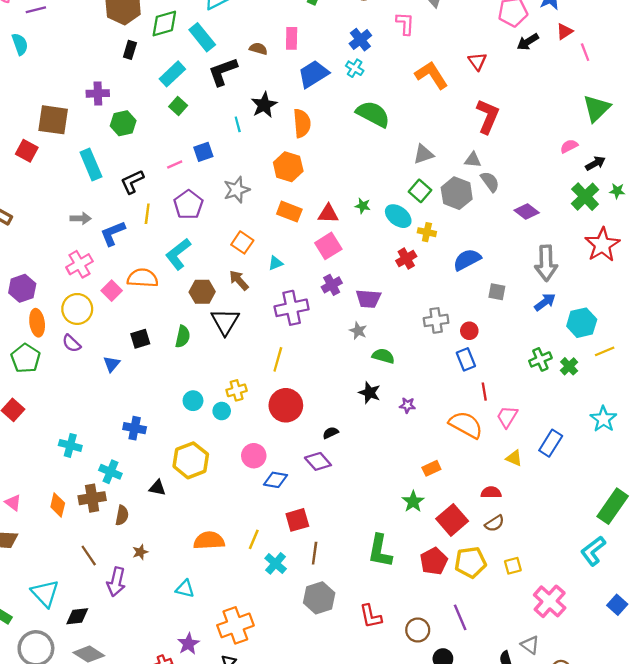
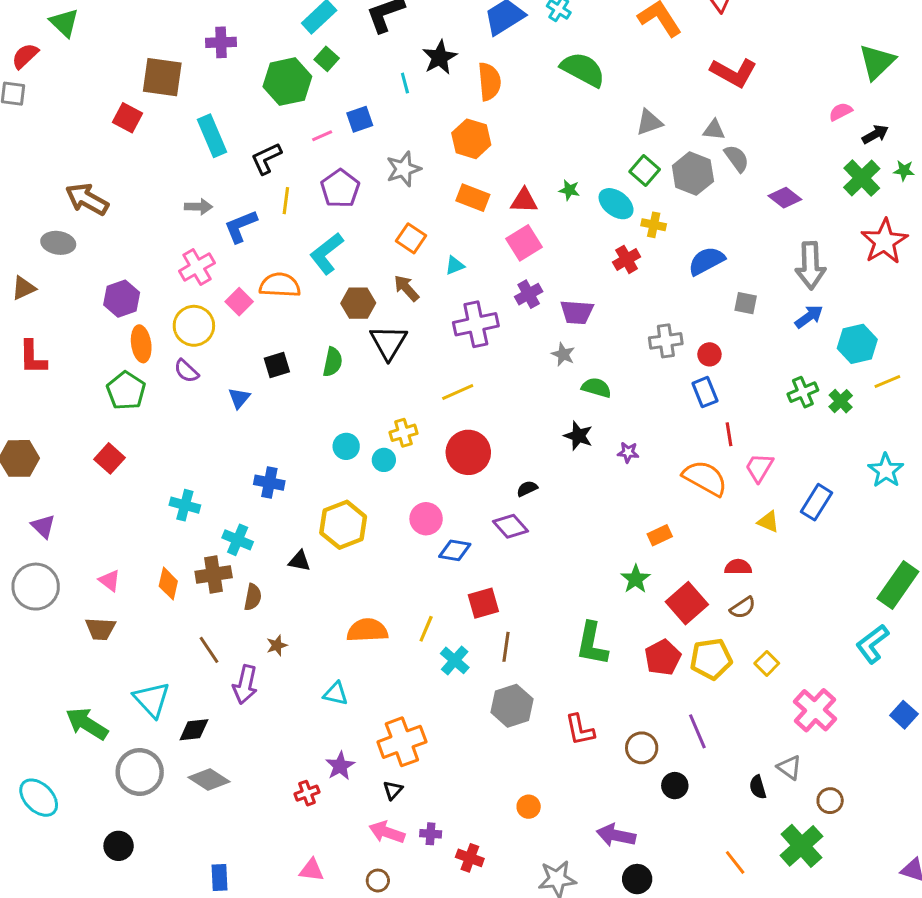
red L-shape: (488, 116) -> (734, 73), turned 96
green hexagon: (123, 123) -> (287, 82), moved, size x1.4
yellow line: (278, 359) -> (458, 392), turned 50
yellow square: (513, 566) -> (767, 663), turned -30

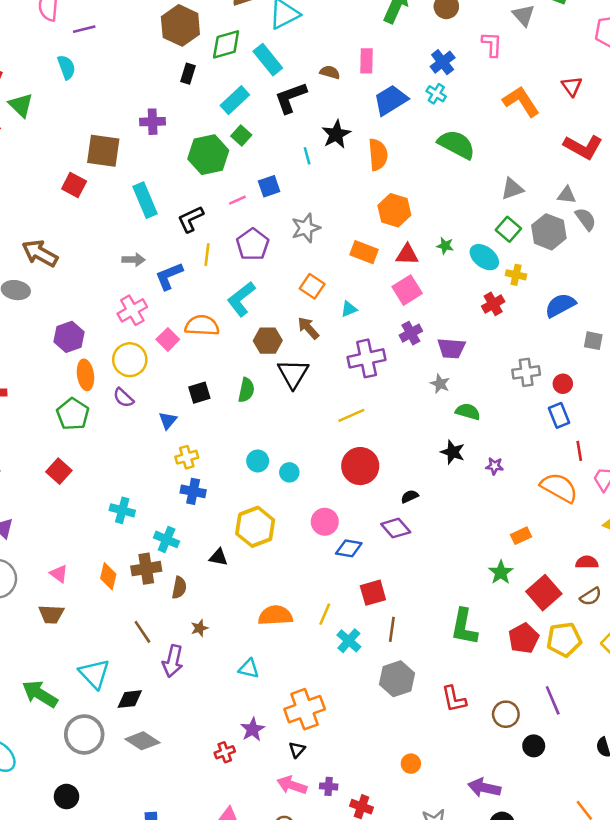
orange hexagon: (471, 139) -> (394, 210), moved
yellow cross: (403, 433) -> (187, 457), moved

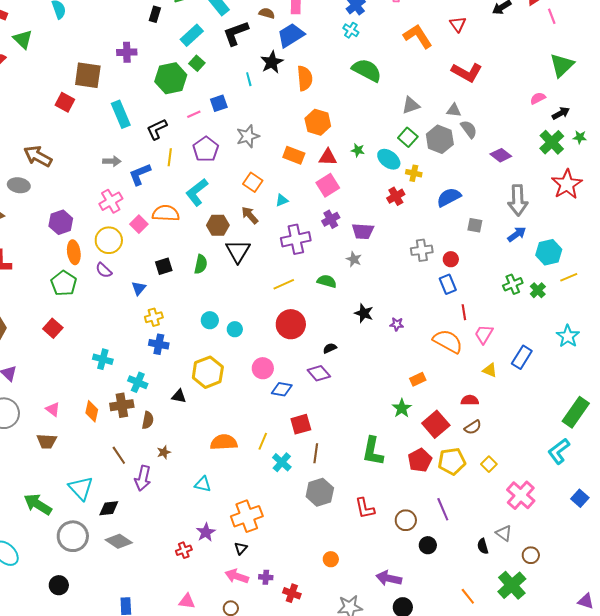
blue trapezoid: (391, 100) -> (291, 35), moved
green semicircle: (468, 412) -> (327, 281), moved

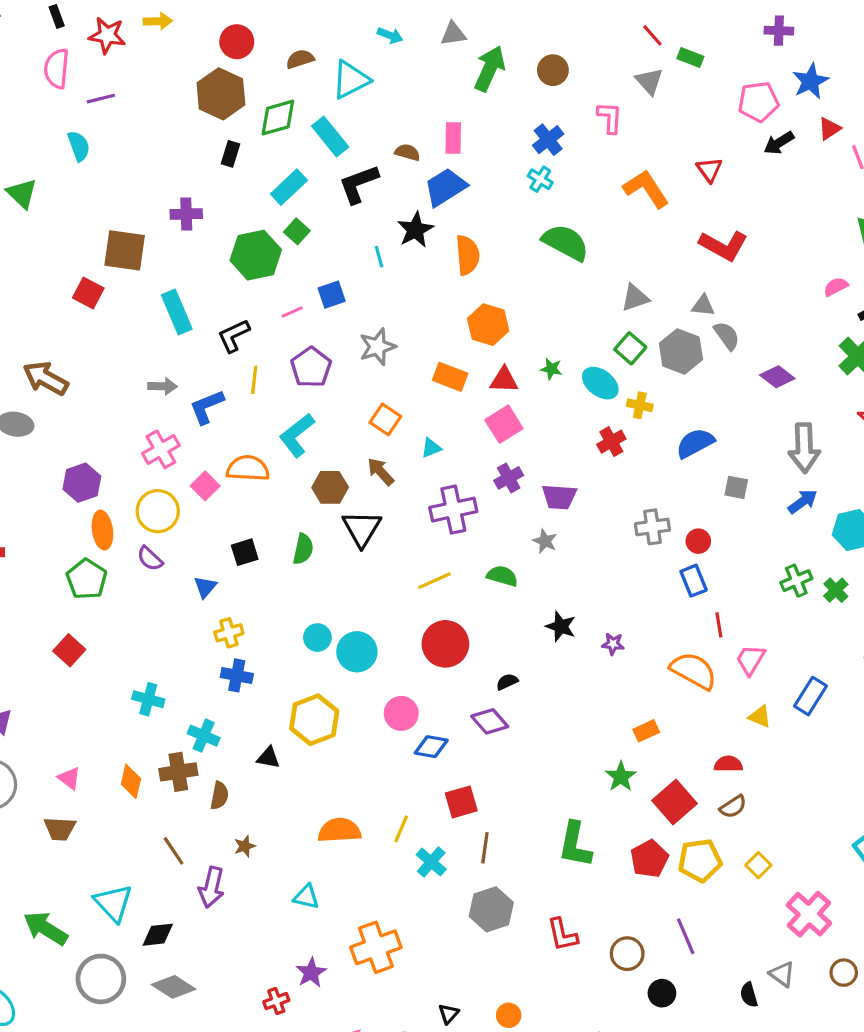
cyan circle: (235, 329) -> (357, 652), size x1.6
black triangle: (241, 548) -> (449, 1014), moved
brown circle: (531, 555) -> (844, 973), moved

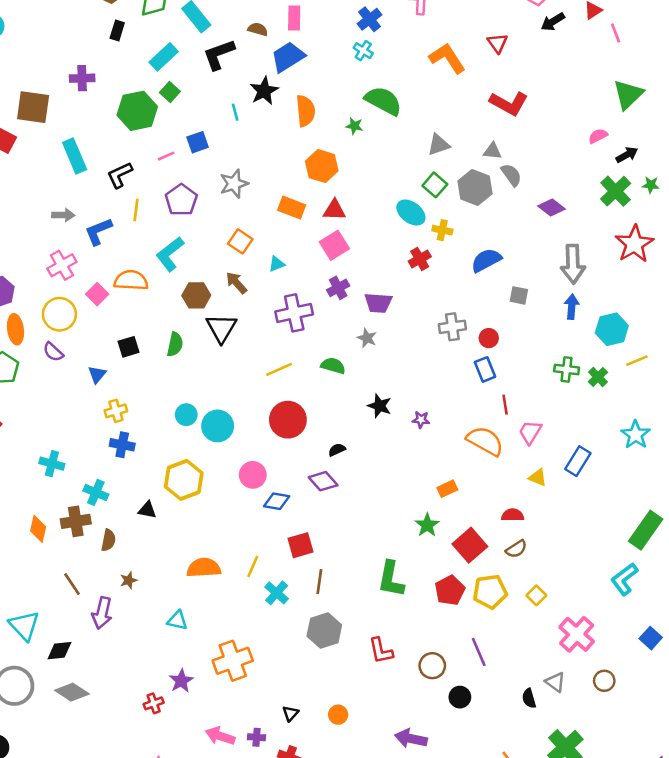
green star: (551, 369) -> (354, 126), moved
blue arrow: (803, 502) -> (572, 307), turned -50
green cross: (796, 581) -> (567, 369), turned 30

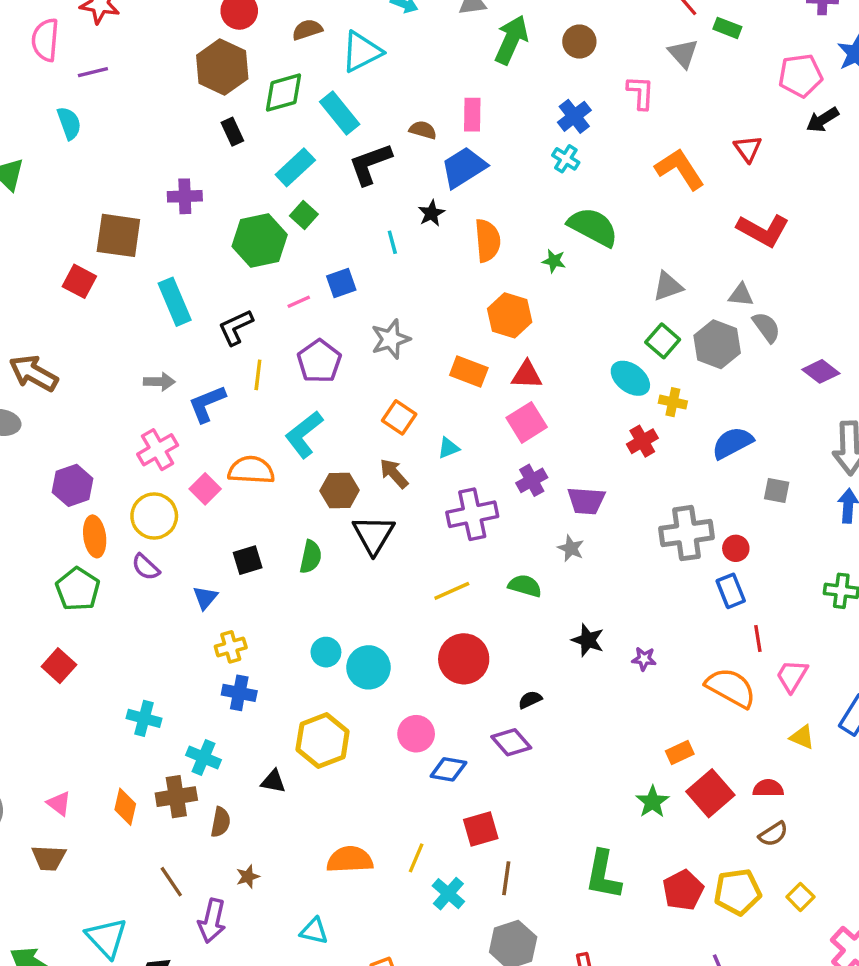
black rectangle: (117, 31) -> (232, 132), turned -42
black star: (264, 91) -> (431, 213), size x0.7
gray cross: (452, 327) -> (687, 533), size x1.4
red square: (470, 545) -> (710, 793), moved

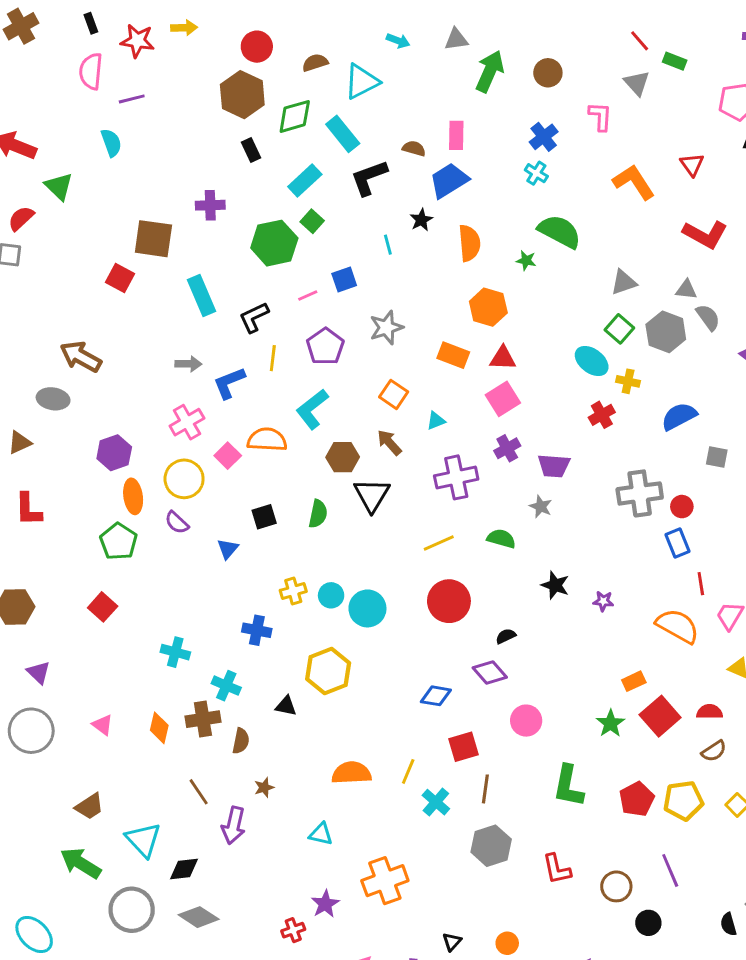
yellow cross: (231, 647) -> (293, 591), moved
pink circle: (416, 734) -> (526, 721), moved
brown trapezoid: (49, 858) -> (89, 806), moved, turned -36

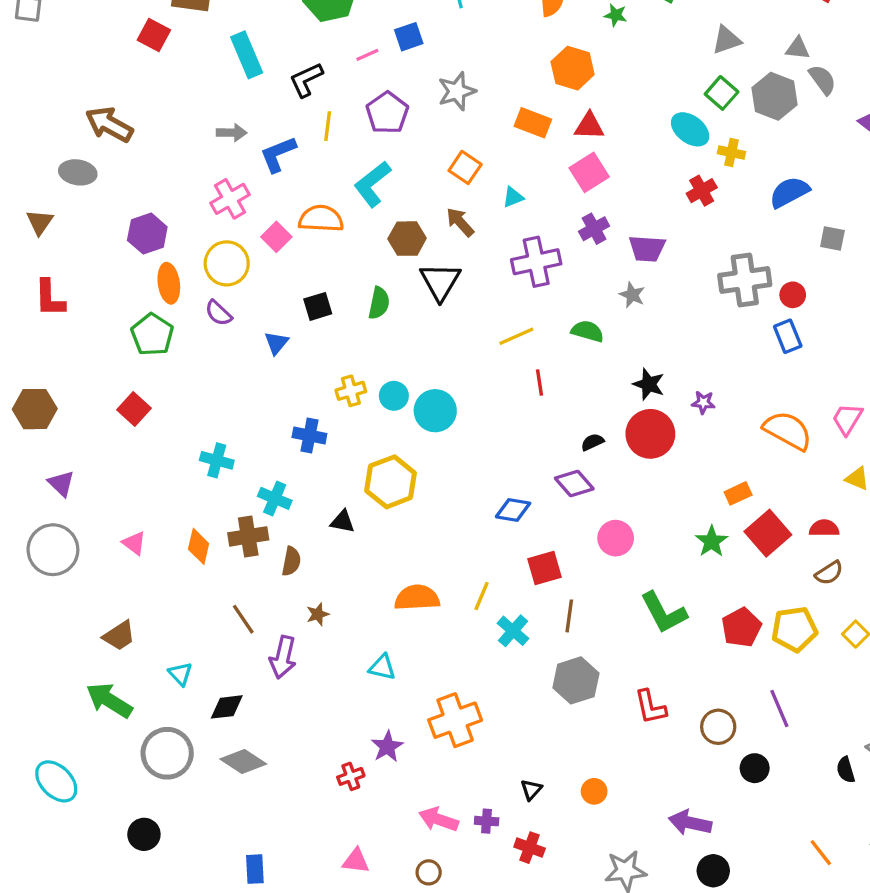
brown triangle: (20, 443) -> (40, 222), turned -30
red line: (701, 584) -> (539, 383), moved
red circle: (449, 601) -> (650, 434), moved
green L-shape: (568, 786) -> (664, 613), turned -39
cyan triangle: (143, 840) -> (180, 674), size x0.6

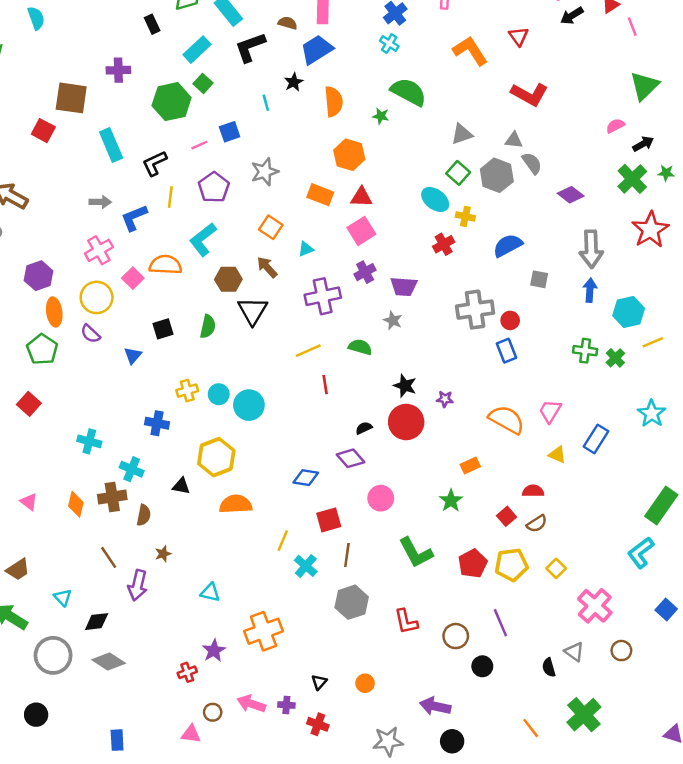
red square: (768, 533) -> (507, 516), moved, size x0.6
orange semicircle: (417, 598) -> (236, 504), moved
brown circle: (429, 872) -> (213, 712), moved

